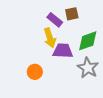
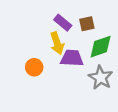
brown square: (72, 14) -> (87, 24), moved
orange circle: (35, 72) -> (34, 67), moved

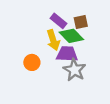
green diamond: (101, 47) -> (71, 36), moved, turned 65
gray star: (101, 78) -> (74, 70), moved

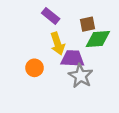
purple rectangle: (59, 21) -> (51, 16), moved
green diamond: (71, 36) -> (98, 39), moved, turned -50

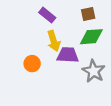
brown square: (88, 24) -> (88, 14), moved
gray star: (81, 76) -> (94, 71), moved

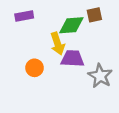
purple rectangle: (47, 15) -> (24, 16), moved, turned -49
green diamond: (91, 37) -> (71, 25), moved

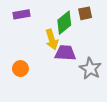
green diamond: (71, 25) -> (64, 23), turned -35
orange circle: (35, 68) -> (20, 69), moved

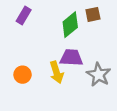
purple rectangle: (21, 14) -> (24, 16), turned -49
yellow arrow: (52, 39) -> (57, 72), moved

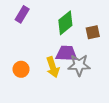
brown square: (93, 14) -> (93, 32), moved
gray star: (99, 75) -> (79, 65), moved, turned -30

